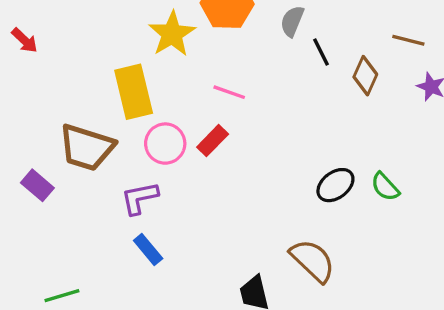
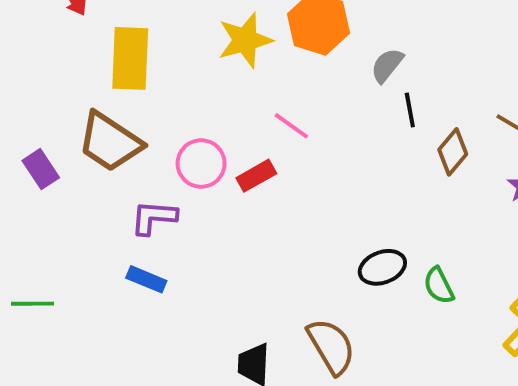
yellow rectangle: (134, 92) -> (130, 58), moved
blue rectangle: (148, 250) -> (146, 279), turned -44

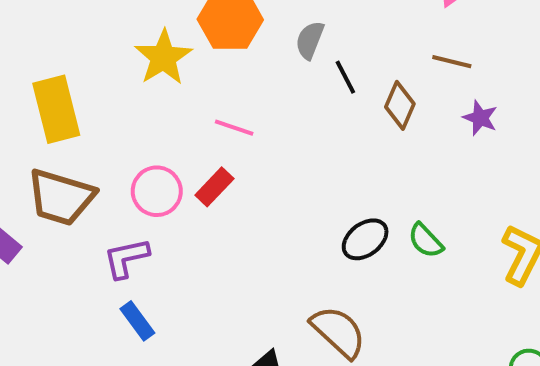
blue rectangle: (146, 279) -> (137, 321), turned 48

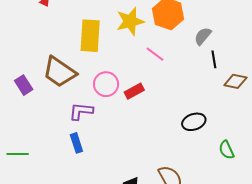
brown diamond: (400, 105) -> (235, 81), turned 60
yellow rectangle: (56, 109) -> (90, 36), moved
pink line: (234, 128) -> (155, 54), moved
black ellipse: (365, 239) -> (194, 122), moved

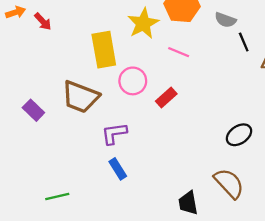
gray semicircle: (203, 36) -> (225, 20), turned -96
pink circle: (106, 84) -> (133, 81), moved
purple rectangle: (24, 85) -> (33, 110), moved
black ellipse: (194, 122) -> (239, 135), moved

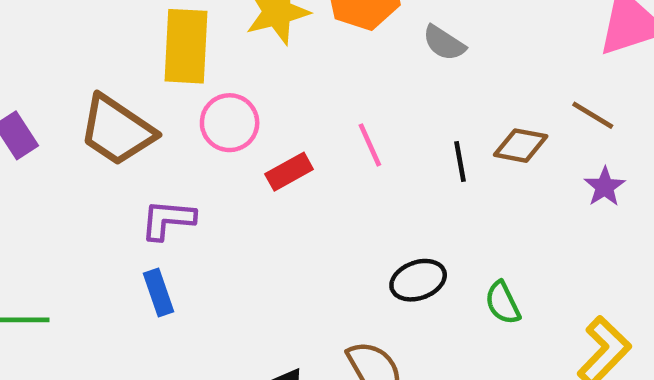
black line: (244, 42) -> (460, 162), moved
pink line: (179, 52) -> (370, 145), moved, turned 30

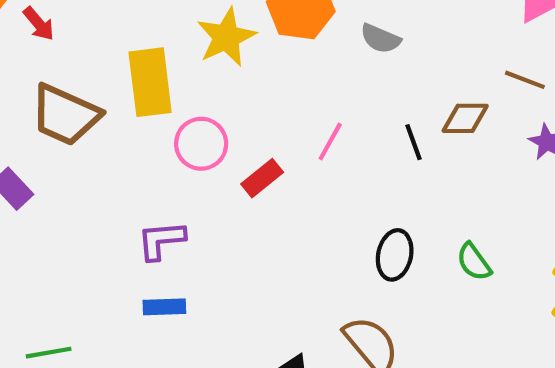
brown trapezoid: (117, 130) -> (65, 115), moved
pink line: (370, 145) -> (330, 141), turned 63
black ellipse: (418, 280) -> (395, 255), turned -48
blue rectangle: (159, 292) -> (164, 307), turned -63

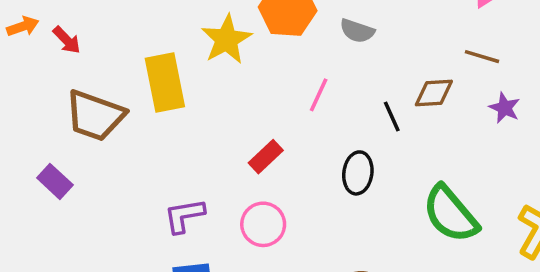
pink line: (330, 141) -> (319, 95), moved
pink circle: (201, 144) -> (263, 224), moved
black ellipse: (395, 255) -> (358, 173), moved
green semicircle: (474, 262) -> (450, 214), size x1.8

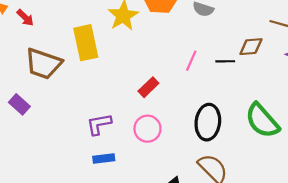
pink line: (319, 95) -> (191, 61), moved
black line: (392, 116) -> (225, 61), turned -66
black ellipse: (358, 173) -> (208, 122), moved, size x1.4

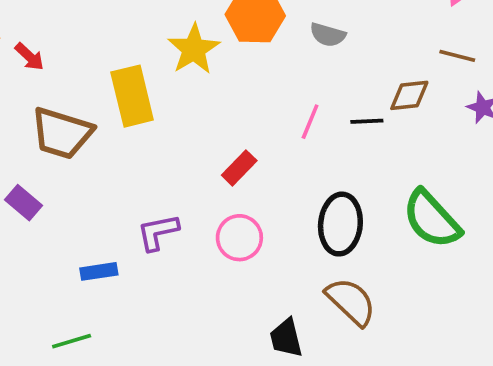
blue rectangle: (104, 159) -> (99, 271), moved

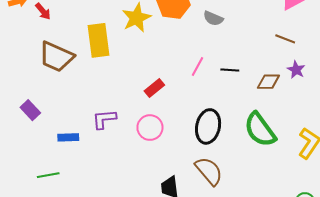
brown diamond: (409, 95) -> (268, 82), moved
purple rectangle: (23, 203) -> (30, 110), moved

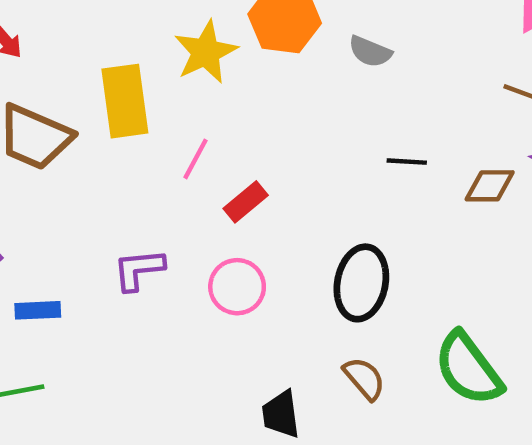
pink line: (198, 66) -> (195, 159), moved
green semicircle: (260, 130) -> (468, 369), moved
blue rectangle: (68, 137) -> (38, 310), moved
brown semicircle: (209, 171) -> (364, 378), size x0.7

